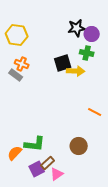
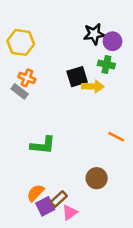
green L-shape: (35, 144) -> (43, 145), moved
orange semicircle: (15, 153) -> (35, 193), moved

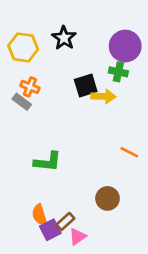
black star: (94, 34) -> (64, 38), moved, turned -30
purple circle: (112, 41) -> (125, 46), size x1.5
orange semicircle: (35, 193) -> (39, 215), turned -60

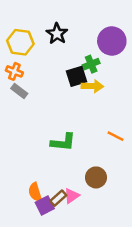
green cross: (118, 72) -> (91, 64), moved, turned -35
orange cross: (30, 87) -> (14, 71), moved
green L-shape: (48, 162) -> (63, 142), moved
pink triangle: (78, 237) -> (72, 196), moved

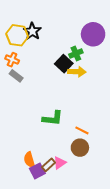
black star: (57, 34) -> (32, 31), moved
black square: (76, 76) -> (64, 64), turned -30
orange line: (115, 136) -> (82, 130), moved

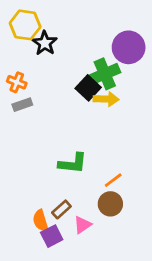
yellow hexagon: (17, 35) -> (25, 25), moved
green cross: (76, 54) -> (105, 74), size x1.5
gray rectangle: (16, 76) -> (22, 105), turned -56
orange line: (82, 130) -> (113, 180), turned -64
brown rectangle: (49, 165) -> (61, 209), moved

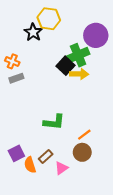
yellow hexagon: (25, 25) -> (49, 19), moved
purple square: (52, 236) -> (16, 153), moved

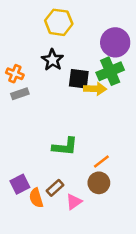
black star: (33, 32) -> (52, 60), moved
green cross: (78, 55) -> (110, 71), moved
black square: (65, 66) -> (79, 79), turned -36

